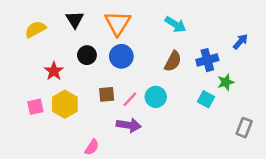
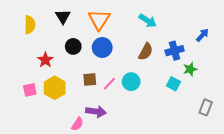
yellow semicircle: (35, 29) -> (30, 25), turned 120
purple arrow: (129, 125) -> (96, 112), moved

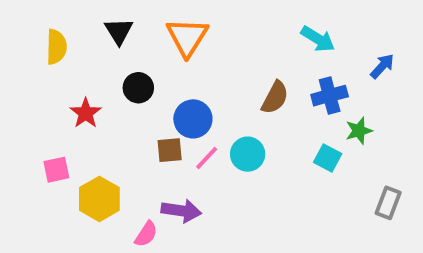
cyan arrow: (148, 21) -> (318, 39), moved
blue circle: (102, 47) -> (193, 119), moved
yellow hexagon: (55, 88) -> (99, 199), moved

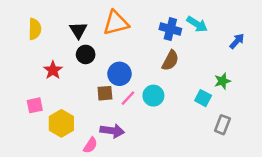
black triangle: (119, 31) -> (78, 30), moved
orange triangle: (187, 37) -> (116, 23), turned 44
blue cross: (330, 96) -> (170, 29), moved, turned 30
gray rectangle: (388, 203) -> (222, 125), moved

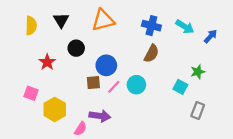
cyan arrow: (197, 24) -> (185, 27), moved
black triangle: (78, 30) -> (61, 20), moved
pink square: (35, 105) -> (31, 93), turned 32

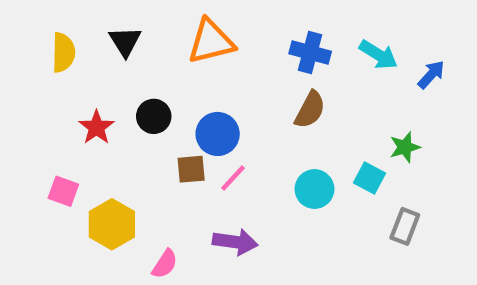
black circle: (76, 48) -> (154, 116), moved
cyan circle: (136, 85) -> (314, 189), moved
purple arrow: (100, 116) -> (235, 242), moved

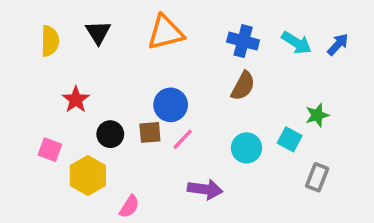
blue arrow: (431, 75) -> (338, 44), moved
black circle: (154, 116) -> (110, 134), moved
purple arrow: (235, 242) -> (205, 189), moved

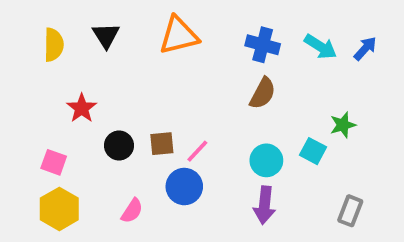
blue circle: (171, 105) -> (184, 187), moved
yellow hexagon: (88, 176) -> (59, 209), moved
gray rectangle: (317, 177) -> (350, 211), moved
purple arrow: (205, 189) -> (264, 205), moved, turned 88
pink semicircle: (129, 207) -> (132, 211), moved

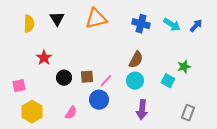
brown semicircle: (263, 93) -> (136, 60), moved
cyan circle: (266, 160) -> (135, 81), moved
pink square: (54, 162) -> (19, 86), moved, turned -32

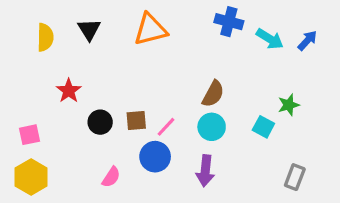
blue cross: (141, 24) -> (229, 22), moved
purple arrow: (142, 110) -> (205, 171), moved
yellow hexagon: (32, 112) -> (31, 177), moved

